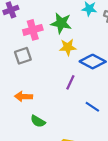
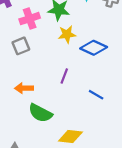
purple line: (70, 82) -> (64, 76), moved
green semicircle: (38, 121) -> (40, 113), size x1.5

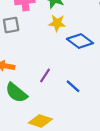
purple line: (64, 76) -> (45, 76), moved

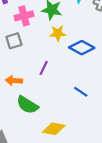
purple line: (45, 76) -> (44, 68), moved

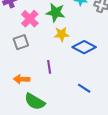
pink cross: (24, 16) -> (30, 19), turned -30
purple line: (44, 68) -> (49, 67), turned -32

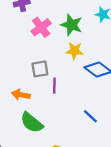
gray square: (21, 42) -> (40, 69), moved

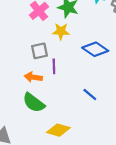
yellow star: (74, 51) -> (61, 31), moved
orange arrow: (21, 95) -> (33, 77), moved

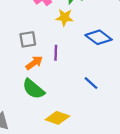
gray square: (40, 51) -> (28, 39), moved
orange arrow: (33, 77) -> (34, 63), turned 133

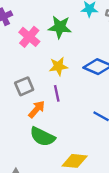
yellow star: (64, 17) -> (58, 66), moved

